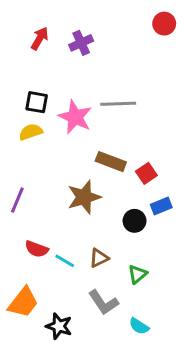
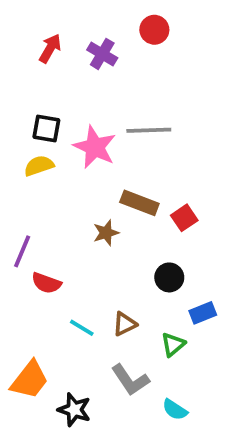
red circle: (164, 24) -> (154, 30), moved
purple cross: (81, 43) -> (102, 54), turned -35
brown star: (84, 197) -> (106, 233), moved, size x0.6
blue rectangle: (161, 206) -> (203, 313), moved
red semicircle: (37, 249) -> (46, 283), moved

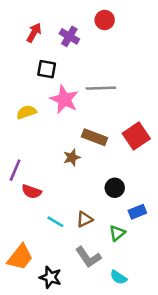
black square: (46, 128) -> (47, 69), moved
red square: (184, 218) -> (136, 136), moved, size x1.5

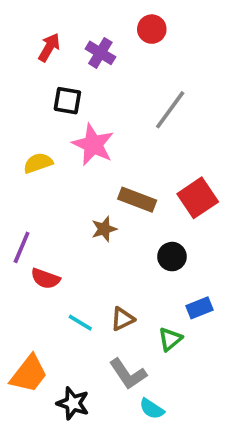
gray line: (101, 88) -> (170, 110), moved, turned -52
black circle: (115, 188) -> (172, 257), moved
cyan semicircle: (119, 277) -> (152, 409), moved

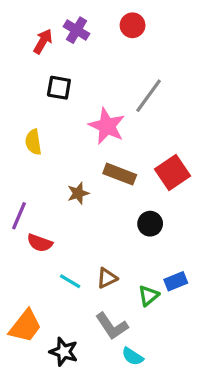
purple cross: (100, 53) -> (77, 30), moved
pink star: (93, 145) -> (107, 126), moved
yellow semicircle: (38, 163) -> (33, 142), turned -80
brown star: (104, 229) -> (78, 193), moved
blue rectangle: (199, 308) -> (176, 281), moved

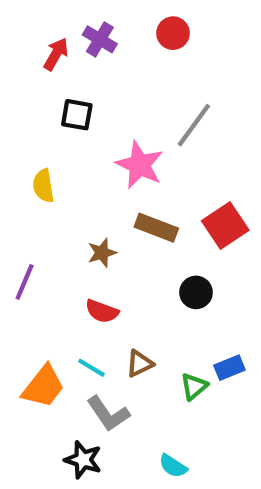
red semicircle: (40, 243) -> (102, 311), moved
orange trapezoid: (25, 326) -> (43, 387), moved
gray L-shape: (112, 326) -> (108, 414), moved

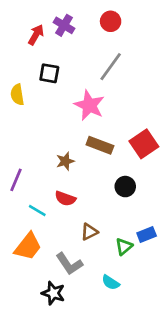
gray line: (194, 125) -> (111, 67), moved
yellow semicircle: (43, 186) -> (17, 95), moved
cyan line: (91, 368) -> (37, 211), moved
cyan semicircle: (173, 466) -> (111, 282), moved

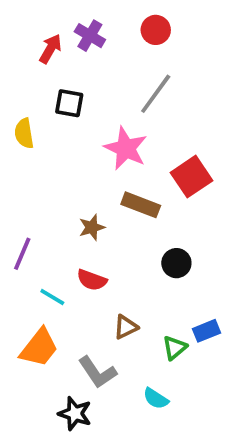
red square: (144, 144) -> (191, 177), moved

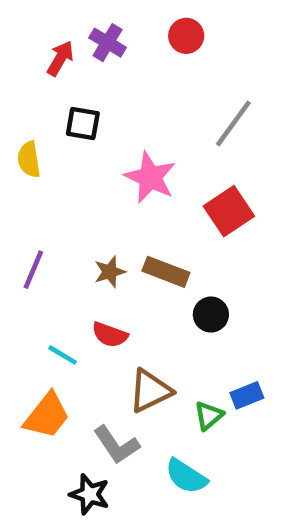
gray line: (156, 94) -> (233, 123), moved
brown rectangle: (141, 205) -> (166, 272), moved
purple line: (22, 254) -> (33, 270), moved
brown triangle: (126, 327) -> (150, 391), size x1.5
cyan semicircle: (156, 399) -> (186, 476), size x1.4

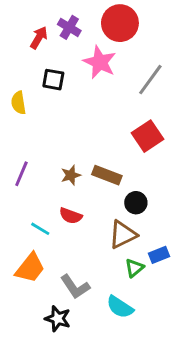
red circle: (186, 36) -> (120, 23), size x1.6
pink star: (150, 177) -> (100, 62), moved
brown triangle: (150, 391) -> (123, 235), moved

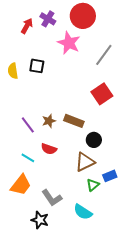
black square: (53, 80) -> (37, 66), moved
purple line: (21, 174) -> (28, 125), moved, turned -60

